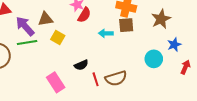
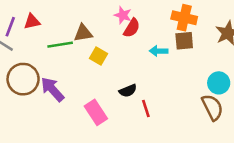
purple arrow: (25, 26) -> (52, 89), moved
green line: (27, 43) -> (60, 45), moved
brown semicircle: (116, 78) -> (212, 107), moved, turned -100

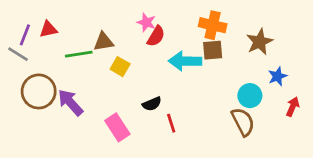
cyan arrow: (159, 51) -> (185, 61), size x1.6

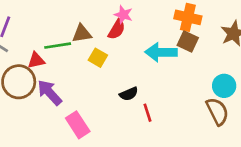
red triangle: (48, 29) -> (36, 60), moved
red semicircle: (156, 36) -> (117, 29), moved
brown square: (213, 50) -> (188, 42), turned 30
pink rectangle: (117, 127) -> (78, 125), moved

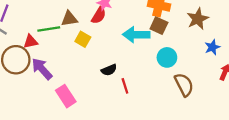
cyan circle: (224, 86) -> (167, 57), moved

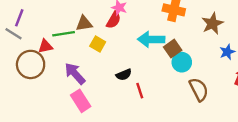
brown square: (159, 26) -> (173, 49), moved, turned 30
purple arrow: (42, 69) -> (75, 74), moved

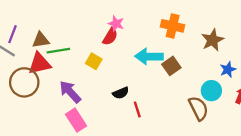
brown triangle: (84, 24) -> (41, 40), moved
red triangle: (45, 46) -> (40, 64), size x1.5
cyan circle: (182, 62) -> (211, 91), moved

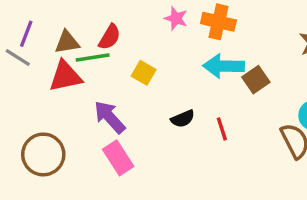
orange cross: (173, 26) -> (218, 22), moved
red semicircle: (110, 36) -> (110, 37), moved
brown circle: (24, 82) -> (43, 154), moved
red line: (137, 109) -> (222, 129), moved

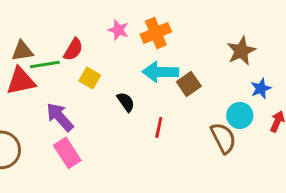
orange cross: (218, 22) -> (156, 33), turned -36
red semicircle: (110, 37) -> (73, 49), moved
black semicircle: (183, 119) -> (126, 102), moved, turned -102
red line: (222, 129) -> (159, 127), turned 30

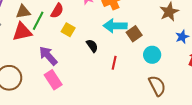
green line: (45, 64) -> (38, 21), turned -54
cyan circle: (240, 115) -> (152, 55), moved
brown semicircle: (223, 138) -> (157, 86), moved

